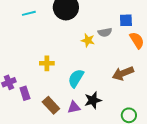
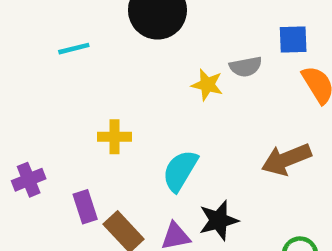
cyan line: (29, 13) -> (74, 49), moved
purple rectangle: (25, 93) -> (85, 207), moved

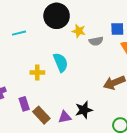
yellow star: (207, 85) -> (79, 31), moved
cyan semicircle: (180, 171) -> (61, 62), moved, turned 126

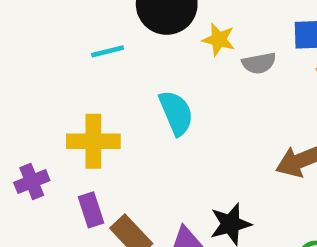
cyan line: (19, 33) -> (108, 51), moved
yellow cross: (37, 73) -> (93, 141), moved, size x1.5

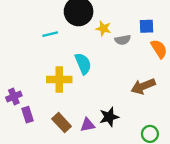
yellow cross: (93, 141) -> (59, 79), moved
purple rectangle: (91, 210) -> (28, 115), moved

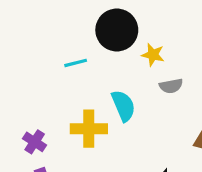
gray semicircle: (123, 40) -> (171, 86), moved
purple cross: (14, 96) -> (35, 142), moved, turned -35

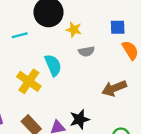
yellow cross: (89, 129) -> (29, 81), turned 35

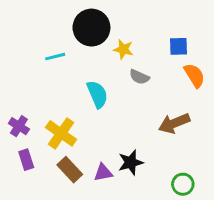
gray semicircle: (86, 51) -> (139, 77), turned 35
yellow cross: (29, 81) -> (61, 133), moved

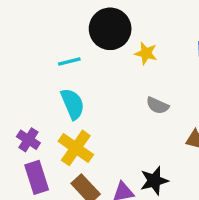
gray semicircle: (139, 77) -> (157, 106), moved
cyan semicircle: (97, 94) -> (73, 104), moved
purple rectangle: (26, 160) -> (37, 177), size x1.4

